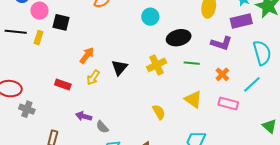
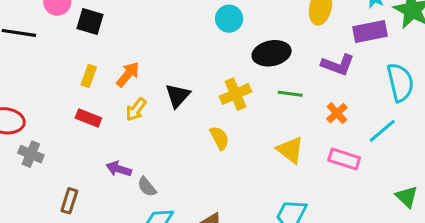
yellow rectangle: (39, 38) -> (89, 76), moved
yellow semicircle: (159, 112) -> (219, 138), moved

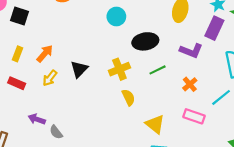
purple rectangle: (370, 32) -> (214, 28), turned -55
green line: (290, 94) -> (158, 70), turned -35
yellow semicircle: (219, 138) -> (128, 97), moved
yellow triangle: (290, 150) -> (155, 124), moved

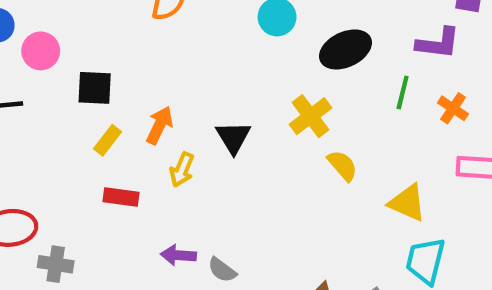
black square: (19, 16) -> (95, 88), moved
yellow rectangle: (18, 54) -> (107, 140), turned 32
green line: (158, 70) -> (403, 93), moved, turned -35

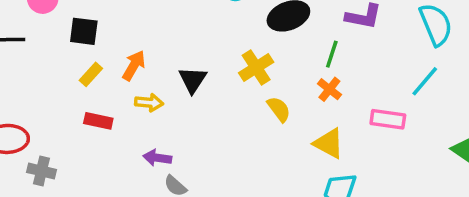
orange cross: (453, 108) -> (329, 89), moved
yellow arrow: (182, 170) -> (149, 103), turned -112
purple arrow: (178, 255) -> (157, 158), moved

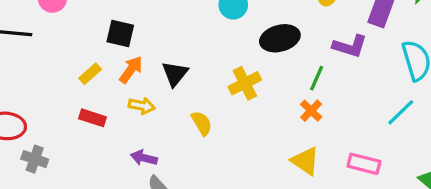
black square: (84, 31) -> (120, 34), moved
black triangle: (193, 80) -> (175, 74), moved
yellow semicircle: (279, 109) -> (202, 123), moved
pink rectangle: (388, 119) -> (364, 164), moved

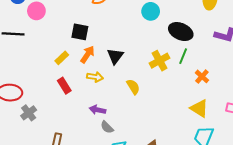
black ellipse: (280, 38) -> (181, 32), turned 40
green line: (317, 78) -> (183, 56), moved
red rectangle: (93, 118) -> (64, 86), turned 42
gray cross: (35, 159) -> (29, 113), turned 35

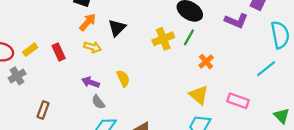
yellow rectangle: (62, 58) -> (30, 50), moved
yellow semicircle: (133, 87) -> (123, 78), moved

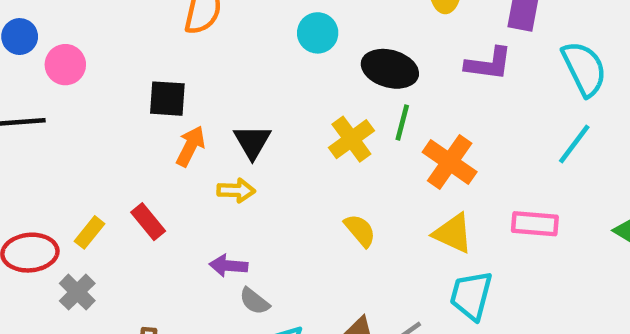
yellow arrow: (92, 47) -> (236, 190), moved
orange cross: (206, 62) -> (450, 162), size x1.6
yellow semicircle: (123, 78) -> (360, 230), moved

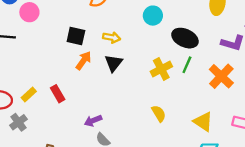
orange cross: (450, 162) -> (221, 76), moved
yellow arrow: (236, 190) -> (112, 37), moved
purple arrow: (228, 266) -> (93, 121), turned -36

